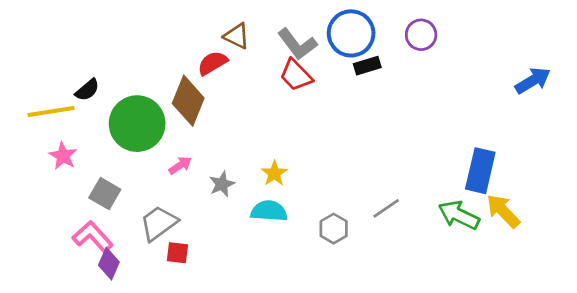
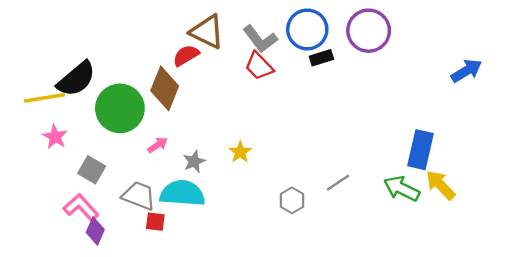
purple circle: (421, 35) -> (369, 31), size x1.6
brown triangle: (237, 36) -> (207, 32), size x1.5
black semicircle: (87, 90) -> (76, 79), size x1.8
cyan semicircle: (269, 211) -> (182, 193), moved, size x1.4
gray trapezoid: (159, 223) -> (139, 196), turned 57

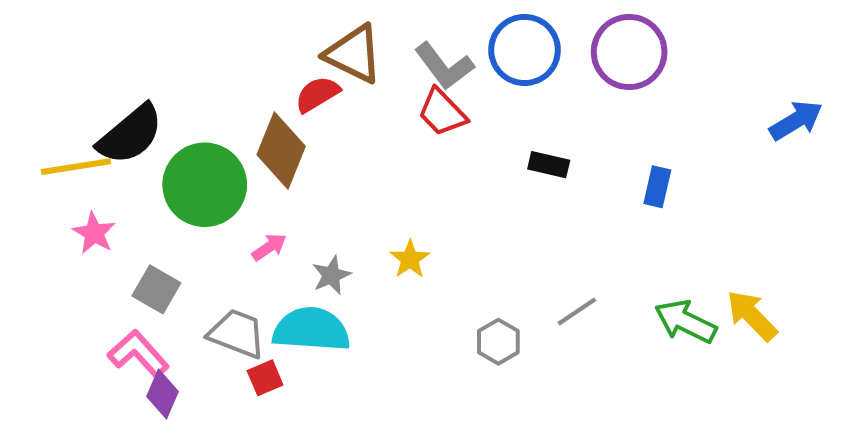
black rectangle: (321, 58) -> (549, 165), moved, turned 30
blue rectangle: (420, 150) -> (657, 187), moved, size x0.6
red square: (155, 222) -> (265, 378), turned -30

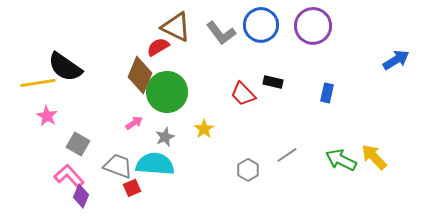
red trapezoid: (442, 112) -> (243, 94), moved
black semicircle: (130, 134) -> (65, 67), turned 75
green circle: (205, 185) -> (167, 92), moved

